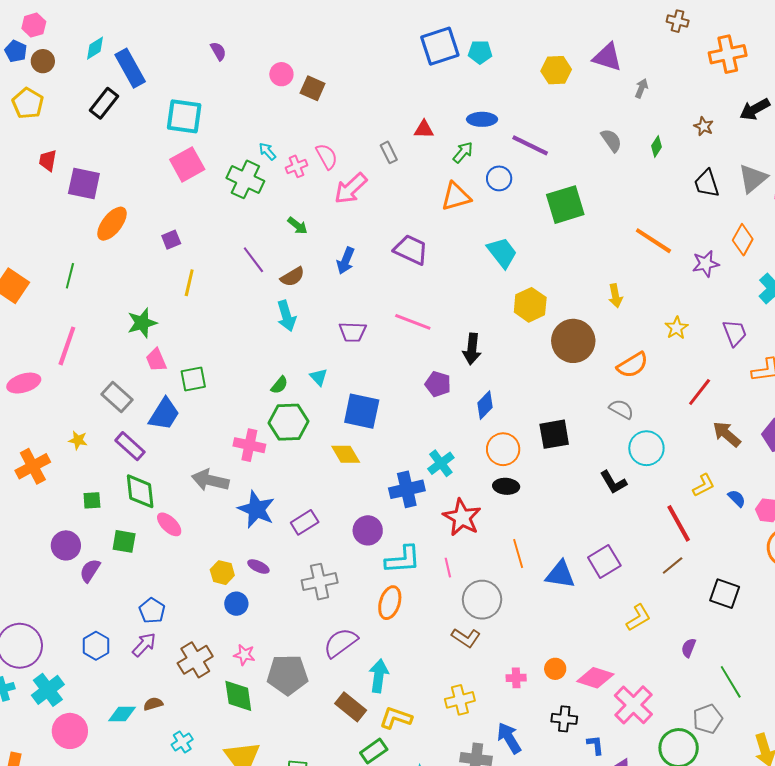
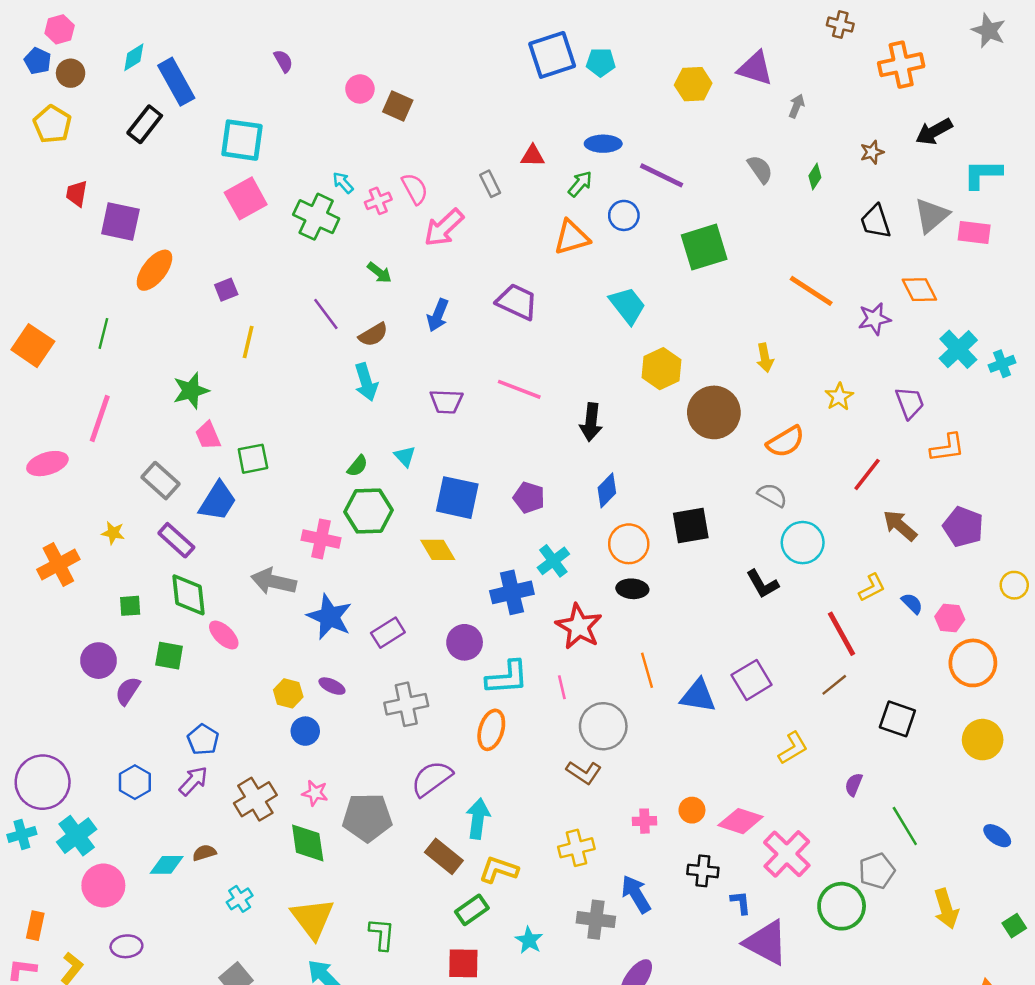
brown star: (704, 126) -> (872, 152), turned 30
orange diamond: (743, 240) -> (919, 290), turned -56
purple pentagon: (438, 384) -> (529, 498), moved

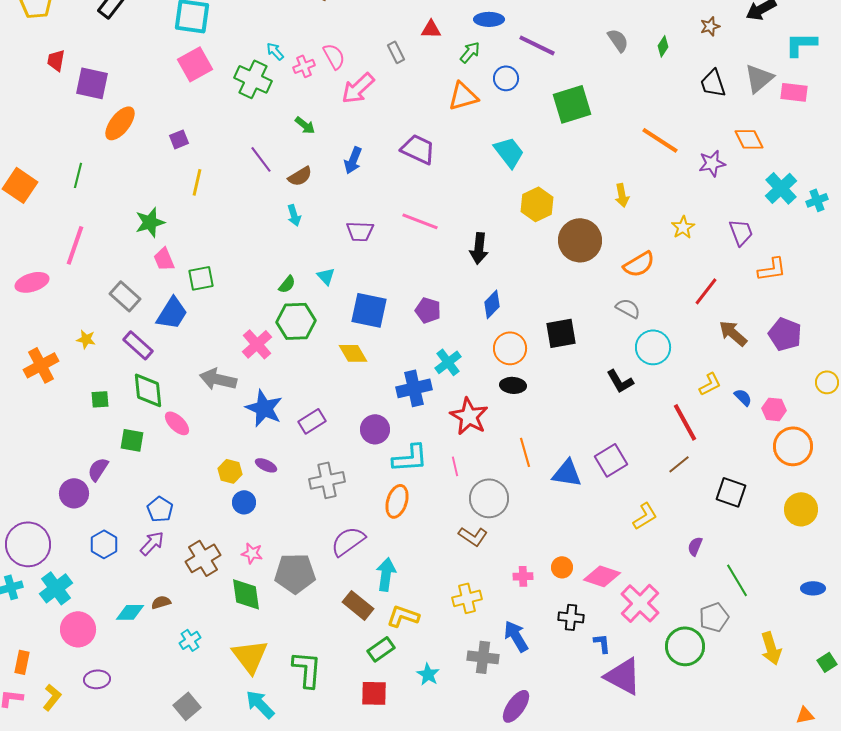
cyan arrow: (366, 382) -> (294, 215), size x0.7
pink cross: (321, 539) -> (257, 344), turned 36
purple circle: (99, 661) -> (74, 493), moved
blue ellipse: (997, 836) -> (813, 588), turned -35
green L-shape: (382, 934) -> (307, 669), size x1.4

